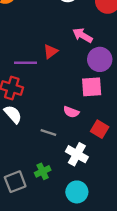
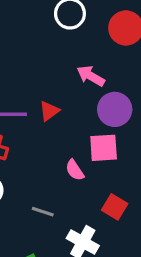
red triangle: (51, 51) -> (49, 111), moved
pink semicircle: (71, 112) -> (75, 170), moved, turned 35

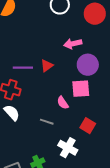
pink arrow: (91, 76) -> (73, 44), turned -42
gray line: (43, 212) -> (47, 122), moved

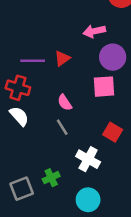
pink semicircle: (63, 103) -> (65, 103), moved
gray line: (47, 122) -> (62, 127), turned 40

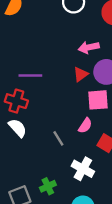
red triangle: (62, 58) -> (81, 74), moved
pink semicircle: (65, 103) -> (85, 126), moved, turned -112

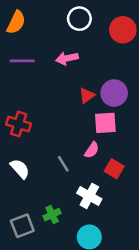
pink arrow: (89, 47) -> (67, 58), moved
purple line: (30, 75) -> (22, 61), moved
white semicircle: (18, 128) -> (20, 169), moved

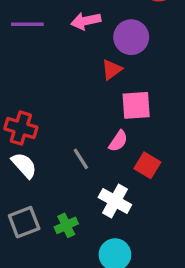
purple circle: (114, 93) -> (131, 37), moved
red cross: (19, 124) -> (21, 128), moved
gray square: (22, 226) -> (24, 222), moved

